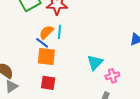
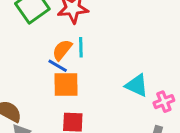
cyan triangle: (95, 63) -> (137, 85), turned -42

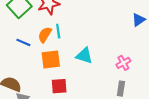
blue line: (58, 66) -> (23, 42), moved
cyan triangle: (137, 85) -> (84, 56), moved

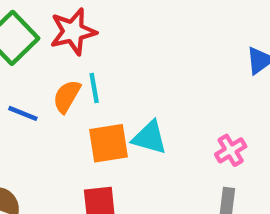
orange square: (51, 59) -> (109, 143), moved

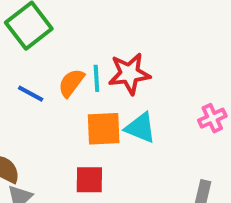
red star: (73, 32) -> (129, 74), moved
pink cross: (231, 150) -> (212, 118), moved

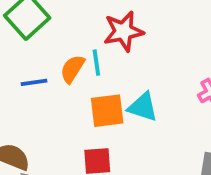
red star: (129, 74) -> (123, 31), moved
blue line: (31, 94) -> (34, 82), turned -32

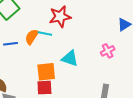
cyan line: (96, 63) -> (45, 34), turned -72
orange square: (107, 111) -> (46, 72), moved

